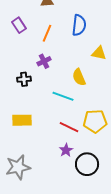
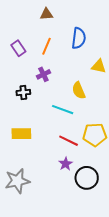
purple rectangle: (19, 25) -> (18, 48), moved

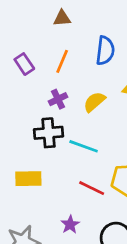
yellow semicircle: (79, 90) -> (94, 102), moved, turned 72
black cross: (23, 92) -> (49, 133), moved, size x1.5
purple star: (66, 164) -> (70, 224), moved

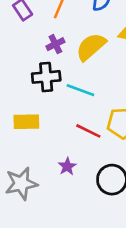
yellow semicircle: (94, 102) -> (91, 47), size x1.4

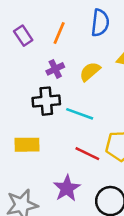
yellow semicircle: (91, 47) -> (90, 72), size x0.7
purple star: (67, 166) -> (67, 188), size x1.5

